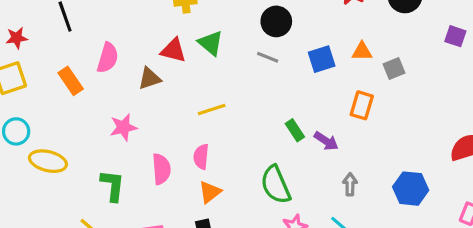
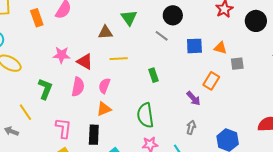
red triangle: (173, 50) -> (85, 62), moved
brown triangle: (150, 78) -> (105, 32), moved
green rectangle: (295, 130) -> (154, 75), moved
purple arrow: (326, 141) -> (193, 98), moved

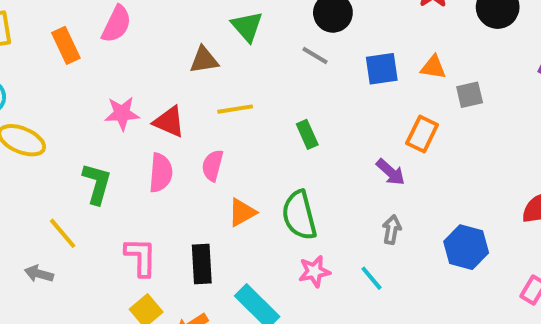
orange triangle: (104, 109) -> (242, 212), moved

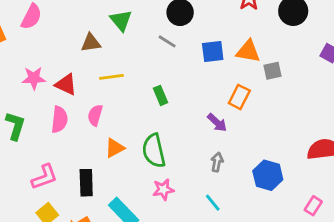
orange triangle: (433, 67) -> (248, 51), size x1.4
pink L-shape: (141, 257) -> (44, 177), turned 68
cyan line: (371, 278) -> (213, 203), moved

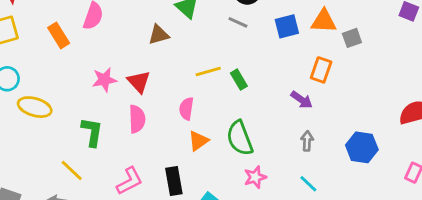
yellow line: (111, 77) -> (208, 72), moved
red triangle: (66, 85) -> (139, 82), turned 30
pink semicircle: (95, 115) -> (186, 109), moved

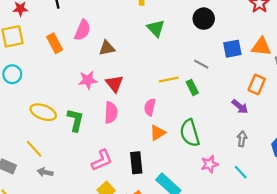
gray line: (238, 22) -> (201, 64), moved
brown triangle: (159, 35) -> (107, 48), moved
yellow ellipse: (35, 107) -> (43, 112), moved
yellow line: (72, 170) -> (34, 149), moved
pink star: (255, 177) -> (210, 164), moved

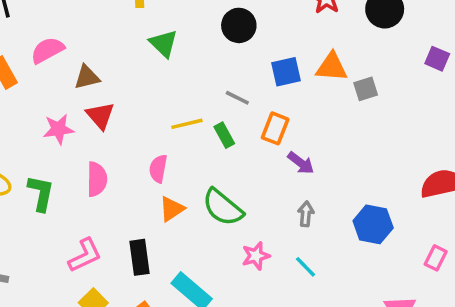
pink semicircle: (83, 30) -> (47, 50), turned -140
red triangle: (114, 84) -> (100, 116), moved
orange rectangle: (257, 84) -> (275, 128), moved
green semicircle: (190, 133) -> (223, 207), turned -32

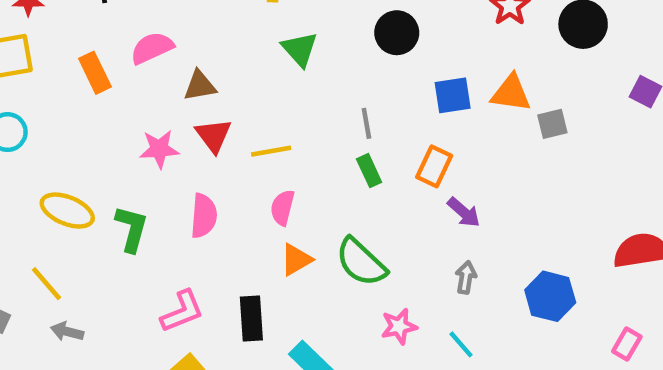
gray line: (237, 98) -> (366, 123), moved, turned 50
yellow line: (187, 124) -> (271, 151), moved

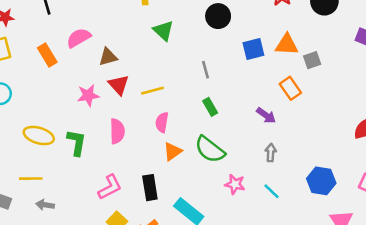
orange rectangle: (434, 166) -> (290, 88), moved, turned -55
green rectangle: (369, 171) -> (210, 107), moved
yellow line: (46, 284) -> (31, 179), turned -45
blue hexagon: (550, 296) -> (321, 181), moved
pink star: (399, 326) -> (235, 184), turned 30

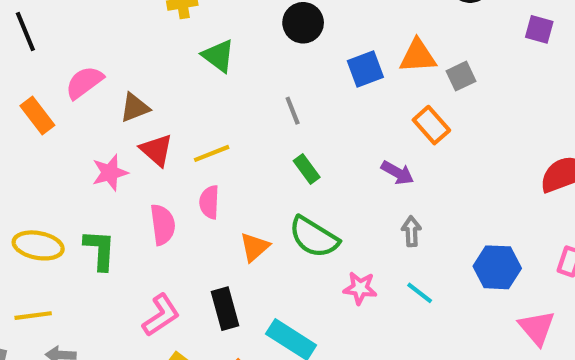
pink semicircle: (162, 122) -> (209, 202), moved

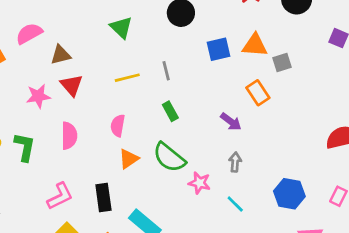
yellow line: (212, 153) -> (127, 78), moved
pink semicircle: (209, 202) -> (118, 126), moved
pink star: (360, 288) -> (199, 183), moved

